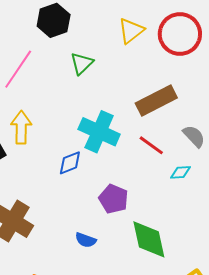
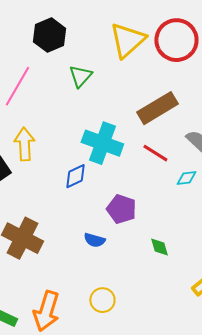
yellow triangle: (131, 31) -> (127, 40), size x1.4
green diamond: (149, 239) -> (159, 247), size x0.5
blue semicircle: (86, 240) -> (94, 240), moved

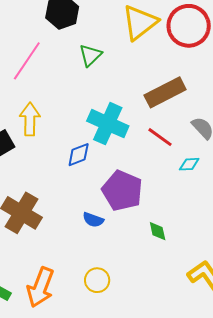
purple pentagon: (121, 209) -> (122, 191), size x1.4

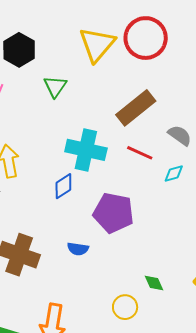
blue semicircle: (93, 220) -> (78, 249), moved
green diamond: (158, 231) -> (154, 283), moved
yellow circle: (97, 280) -> (125, 307), moved

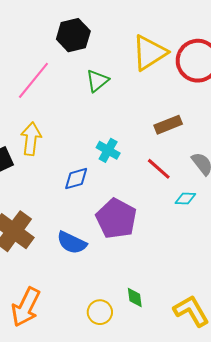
brown rectangle: (136, 108) -> (168, 125), size x0.7
cyan cross: (86, 150) -> (108, 150), size x0.6
blue semicircle: (78, 249) -> (72, 243), size x1.4

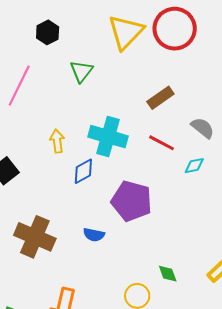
black hexagon: (73, 35) -> (48, 32), size x0.7
yellow arrow: (31, 139) -> (57, 141), moved, size x0.7
cyan cross: (108, 150) -> (108, 137), size x1.6
blue semicircle: (72, 243) -> (94, 235), size x0.7

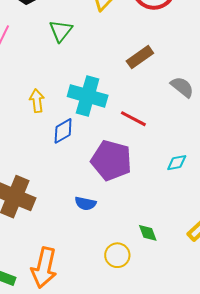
red line: (162, 143) -> (133, 119), moved
cyan diamond: (194, 166) -> (177, 163), moved
blue semicircle: (94, 235) -> (85, 203), moved

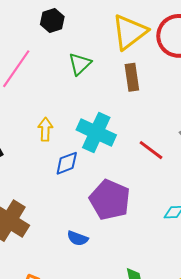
brown rectangle: (140, 57) -> (132, 77), moved, turned -72
red line: (133, 119) -> (151, 150), moved

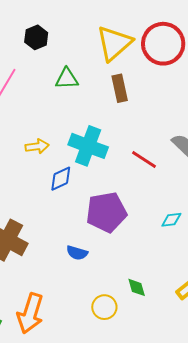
green triangle: (80, 64) -> (67, 79), turned 45
yellow arrow: (45, 129) -> (37, 146), turned 85
purple pentagon: (110, 200) -> (106, 212), turned -30

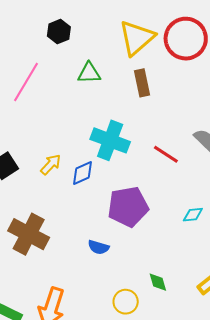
yellow arrow: (37, 146) -> (51, 164), moved, turned -40

